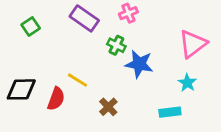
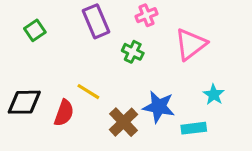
purple rectangle: (84, 18) -> (96, 21), turned 32
pink triangle: (193, 44) -> (191, 44), moved
blue star: (139, 64) -> (159, 107), moved
brown cross: (108, 107) -> (124, 122), size x1.4

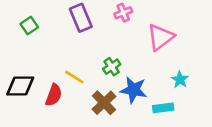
green cross: (133, 52) -> (112, 67), moved, turned 30

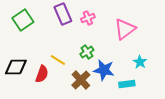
pink cross: (123, 13) -> (88, 18), moved
green square: (29, 26) -> (23, 20), size x1.5

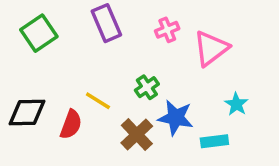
pink cross: (88, 18) -> (167, 30), moved

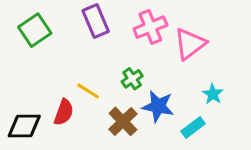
pink cross: (167, 30) -> (150, 27), size x1.5
black diamond: (27, 113) -> (24, 126), moved
cyan rectangle: (214, 141) -> (193, 127), turned -30

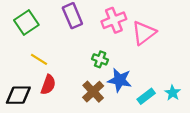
green cross: (132, 79) -> (100, 59), turned -35
yellow line: (88, 91) -> (39, 59), moved
cyan star: (213, 94) -> (173, 93), moved

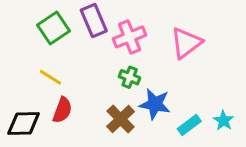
pink cross: (114, 20) -> (130, 37), moved
green square: (26, 23) -> (53, 28), moved

